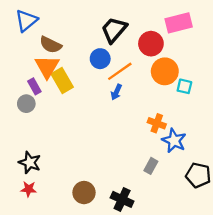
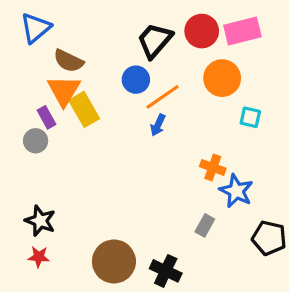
red circle: (151, 44) -> (202, 31), moved
orange circle: (165, 71) -> (222, 78), moved
brown circle: (84, 193) -> (114, 261), size x1.4

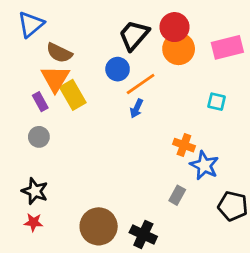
pink rectangle: (242, 31) -> (227, 47), moved
orange circle: (222, 78) -> (179, 49), moved
gray circle: (36, 141) -> (39, 137), moved

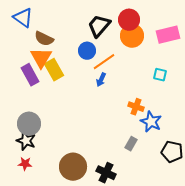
blue triangle: (31, 24) -> (23, 18), turned -45
purple rectangle: (40, 102) -> (30, 75), size x1.5
gray circle: (39, 137) -> (29, 124), moved, size x1.5

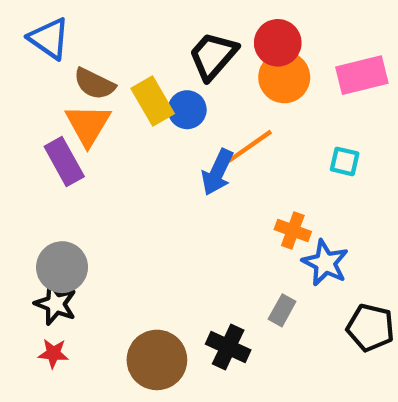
orange line: (104, 62) -> (250, 146), moved
yellow rectangle: (54, 70) -> (153, 101), moved
blue arrow: (101, 80) -> (217, 172), size x1.5
black cross: (106, 173) -> (228, 347), moved

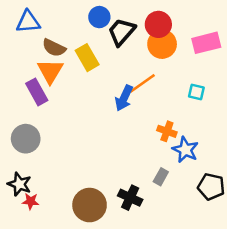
blue triangle: (49, 38) -> (28, 22), turned -40
blue circle: (187, 110) -> (99, 17), moved
gray circle: (62, 267) -> (26, 139), moved
black star: (56, 304) -> (20, 184), moved

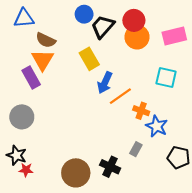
yellow rectangle: (87, 58) -> (89, 59), moved
orange line: (142, 83) -> (120, 96), moved
cyan square: (196, 92) -> (166, 77), size x1.5

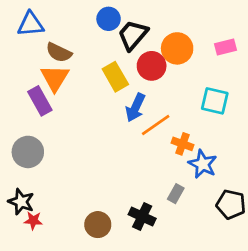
red circle: (134, 20) -> (152, 66), moved
pink rectangle: (174, 36) -> (226, 47), size x0.7
brown circle: (76, 173) -> (98, 225), size x0.7

